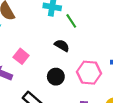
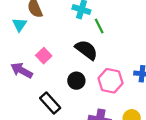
black semicircle: (62, 45) -> (86, 50), size x1.5

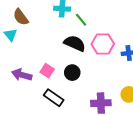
pink square: (44, 56) -> (47, 71), moved
pink hexagon: (110, 81) -> (103, 44), moved

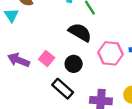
pink hexagon: (103, 44) -> (111, 53), moved
black rectangle: (54, 98) -> (63, 89), moved

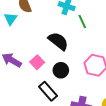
black semicircle: (80, 32) -> (58, 41), moved

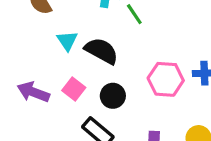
cyan triangle: (11, 19) -> (67, 41), moved

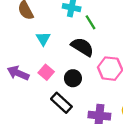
black semicircle: (102, 51) -> (82, 47), moved

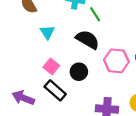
purple arrow: (18, 73) -> (23, 98), moved
black rectangle: (61, 103) -> (55, 90), moved

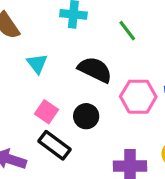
green line: (95, 14) -> (127, 31), moved

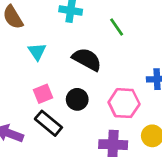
pink hexagon: (138, 97) -> (124, 103), moved
pink square: (46, 112) -> (43, 94), turned 30

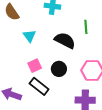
green line: (117, 27) -> (86, 27), moved, turned 32

